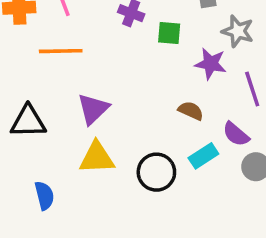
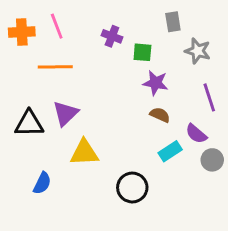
purple star: (211, 64) -> (156, 83), moved
purple triangle: (93, 109) -> (65, 113), moved
black circle: (156, 172) -> (132, 188), moved
blue semicircle: (44, 196) -> (42, 183), turned 40

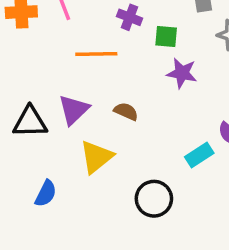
orange line: (55, 67) -> (96, 54), moved
brown semicircle: (160, 115) -> (126, 111), moved
yellow triangle: (84, 153) -> (96, 157), turned -36

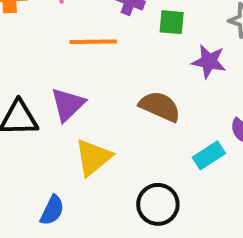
purple star: (182, 73) -> (209, 61), moved
brown semicircle: (126, 111) -> (160, 106), moved, size x1.5
blue semicircle: (46, 193) -> (52, 210), moved

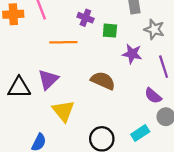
cyan rectangle: (209, 155) -> (140, 133), moved
yellow triangle: (93, 157) -> (63, 111), turned -30

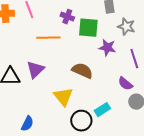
green square: (110, 31) -> (88, 28), size x1.5
yellow triangle: (63, 111) -> (63, 97), moved
cyan rectangle: (140, 133) -> (102, 110), moved

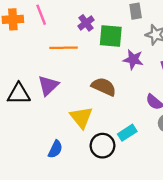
purple cross: (67, 17) -> (86, 23), turned 32
blue semicircle: (27, 124) -> (55, 149), moved

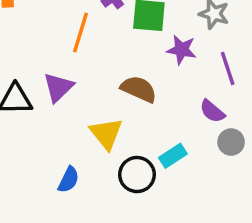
orange line: (64, 48) -> (81, 33), turned -72

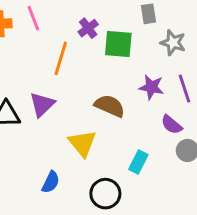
purple star: (181, 50) -> (151, 87), moved
cyan rectangle: (173, 156) -> (138, 162), turned -30
black circle: (137, 175) -> (105, 194), moved

